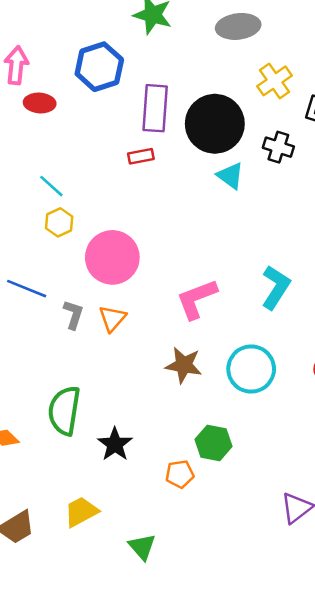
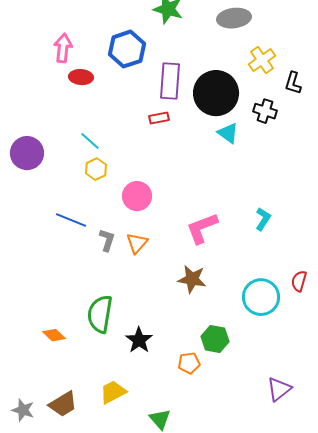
pink circle: (112, 257) -> (137, 196), size x0.7
cyan L-shape: (276, 287) -> (263, 219), size x0.7
cyan circle: (251, 369) -> (261, 297), moved

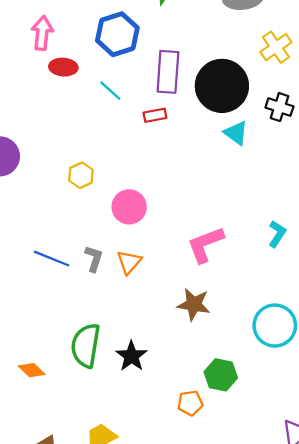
cyan line: (90, 141) -> (110, 91), moved
blue line: (71, 220) -> (52, 259), moved
black star: (139, 340) -> (131, 356), moved

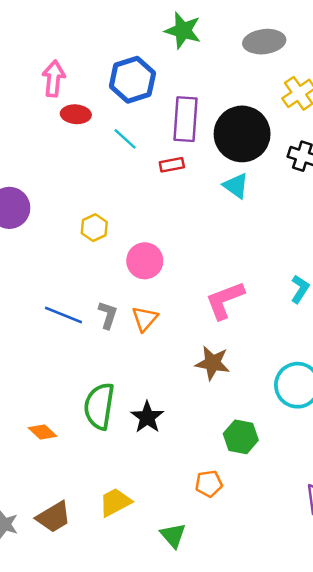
cyan triangle: (236, 133) -> (236, 186), moved
orange pentagon: (190, 403) -> (209, 484), moved

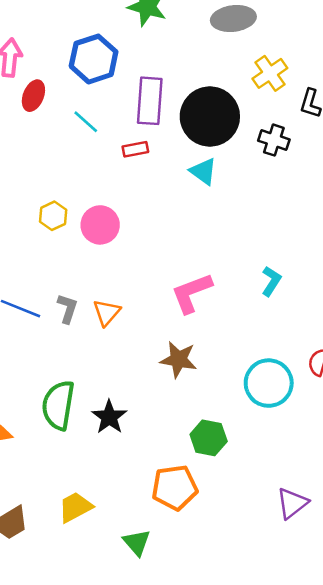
red ellipse: (76, 114) -> (33, 96), turned -72
pink circle: (145, 261) -> (100, 225), moved
orange pentagon: (209, 484) -> (175, 488), size x1.6

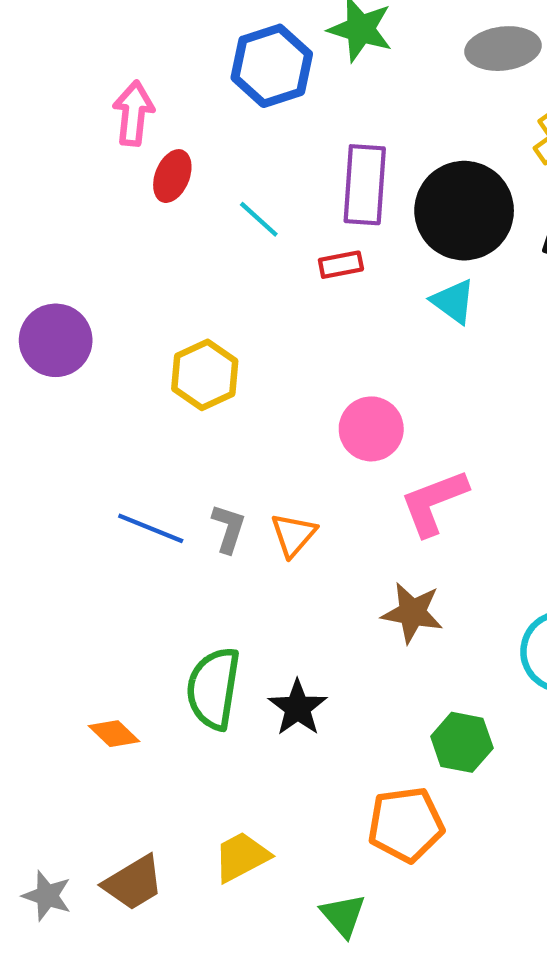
blue hexagon: (94, 59) -> (272, 66), moved
yellow hexagon: (53, 216) -> (205, 375), size x1.4
pink circle: (100, 225) -> (371, 429), moved

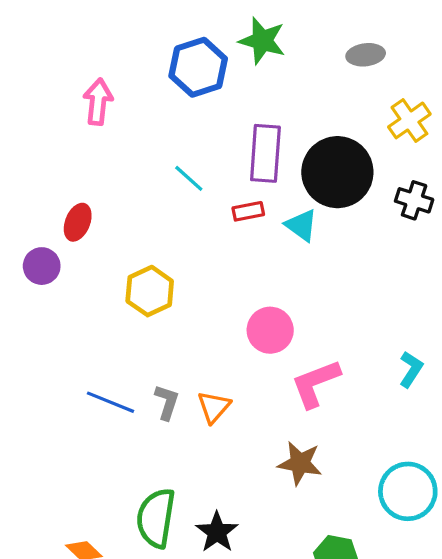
gray ellipse: (503, 49) -> (366, 55), size x0.7
red ellipse: (172, 176) -> (78, 222), moved
cyan triangle: (453, 301) -> (301, 225), moved
purple circle: (56, 340) -> (42, 266), size x0.7

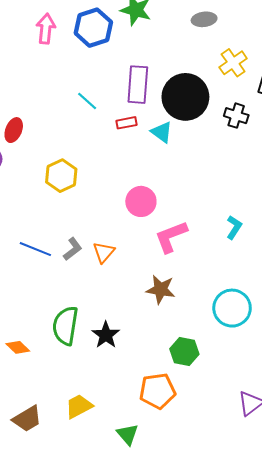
pink arrow: (98, 102) -> (46, 29), moved
gray L-shape: (167, 402) -> (73, 249), turned 35

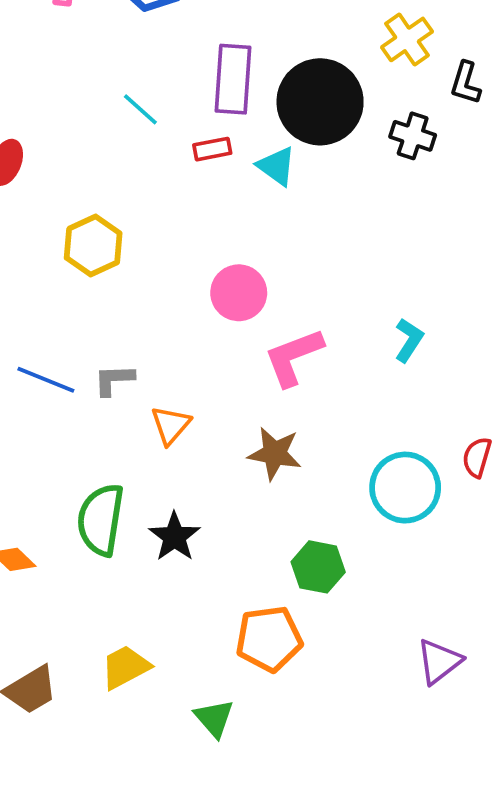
gray L-shape: (73, 249) -> (114, 380), turned -145
orange triangle: (104, 252) -> (171, 425), moved

